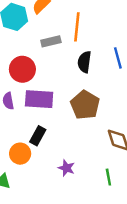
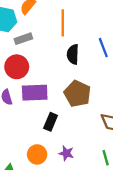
gray rectangle: (51, 41) -> (23, 39), moved
black rectangle: (38, 136) -> (51, 122), moved
orange circle: (20, 154) -> (37, 154), moved

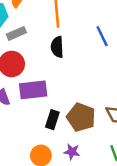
black semicircle: (73, 54) -> (57, 47), moved
brown pentagon: (77, 94) -> (81, 117), moved

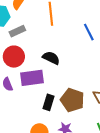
black semicircle: (57, 47) -> (51, 58), moved, turned 120

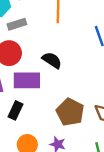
black rectangle: (48, 102) -> (15, 110), moved

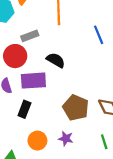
gray rectangle: (17, 24) -> (30, 36), moved

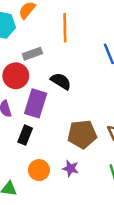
purple rectangle: (33, 81) -> (36, 103), turned -70
brown pentagon: (76, 108) -> (82, 134), turned -30

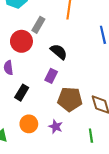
gray rectangle: (32, 54) -> (38, 25), turned -49
purple rectangle: (36, 103) -> (51, 76), moved, size x0.6

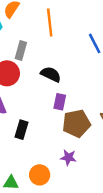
purple rectangle: (51, 76) -> (60, 102), moved
orange circle: (29, 124) -> (40, 175), moved

